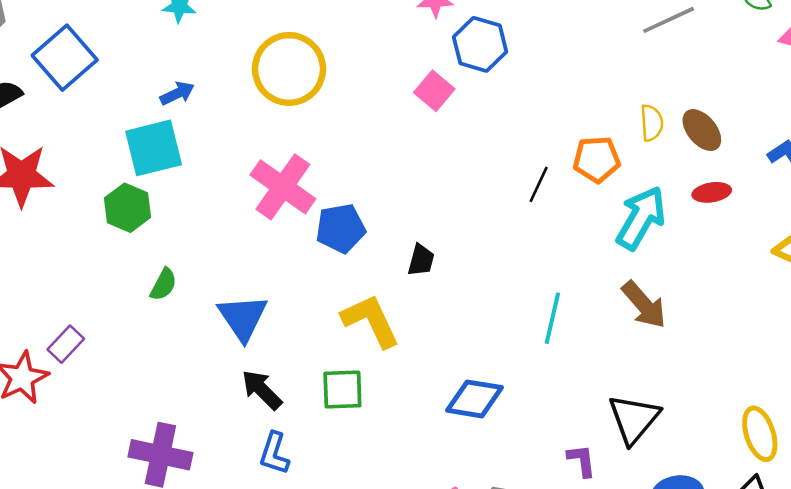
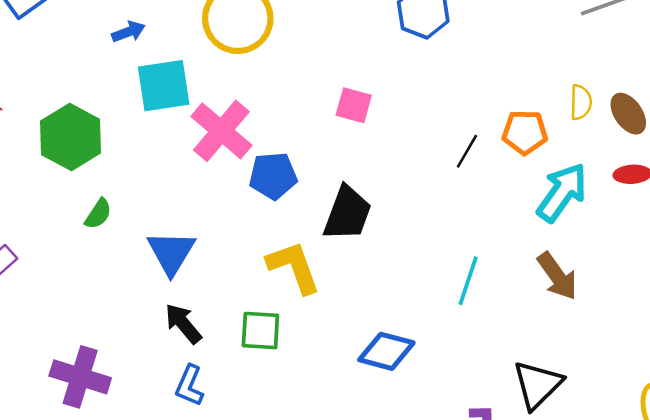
pink square: (434, 91) -> (354, 105), moved, turned -30
cyan square: (154, 148) -> (164, 86), moved
green hexagon: (128, 208) -> (71, 137), size x1.4
black trapezoid: (421, 260) -> (347, 213), size x1.8

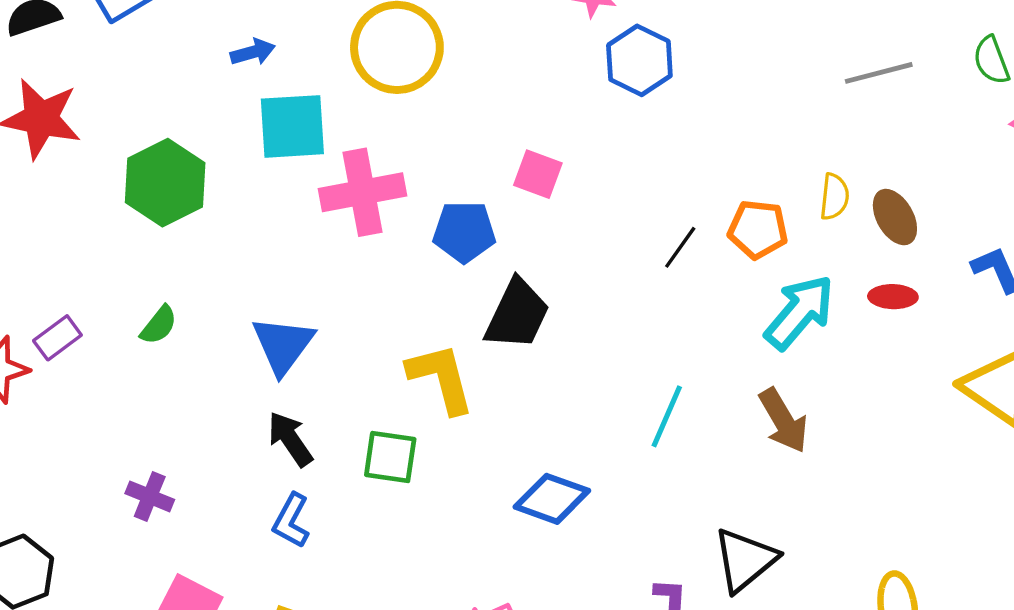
pink cross: (221, 131) -> (362, 192), turned 34
blue pentagon: (273, 176) -> (464, 232), moved
green semicircle: (98, 214) -> (159, 325), moved
purple cross: (80, 377) -> (150, 496), size x0.6

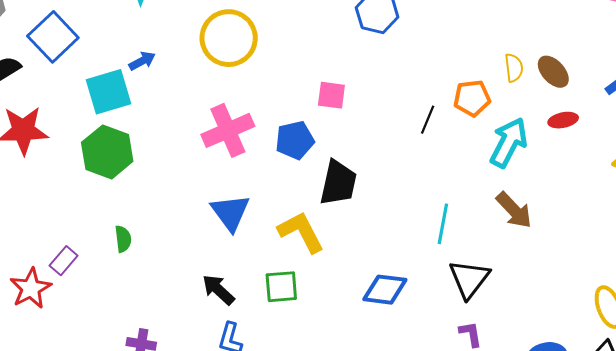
cyan square: (292, 126) -> (108, 92), moved
green semicircle: (159, 325) -> (123, 239), turned -32
blue triangle: (283, 345) -> (230, 212), moved
black triangle: (745, 560) -> (469, 279), moved

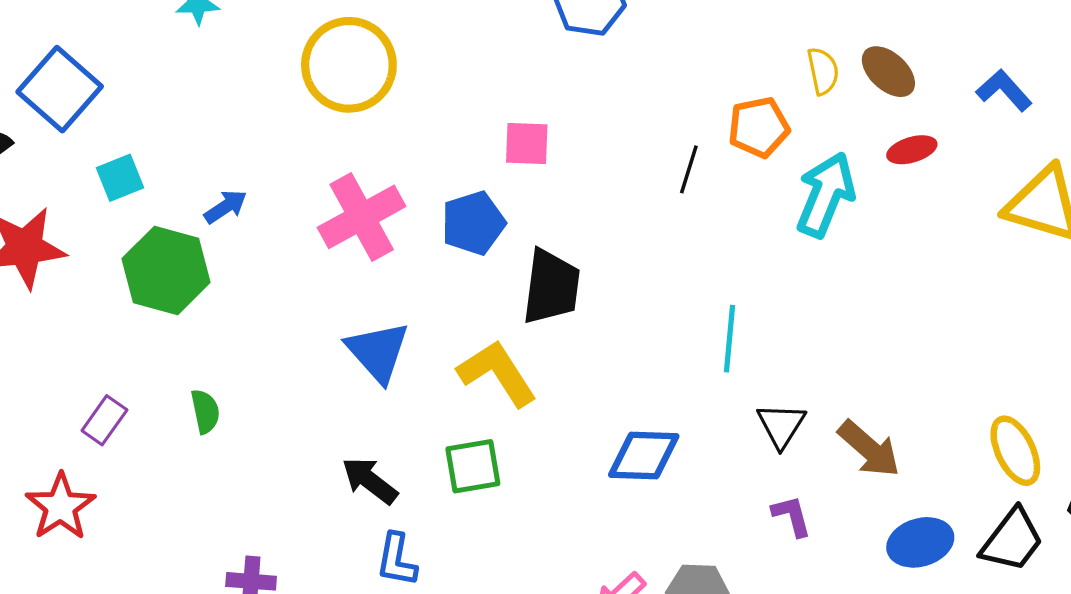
blue arrow: (142, 61) -> (226, 207), moved
cyan square: (108, 92) -> (120, 178), moved, size x0.6
brown arrow: (514, 210) -> (869, 449), moved
purple rectangle: (64, 261) -> (104, 420), moved
black triangle: (469, 279) -> (781, 425), size x0.7

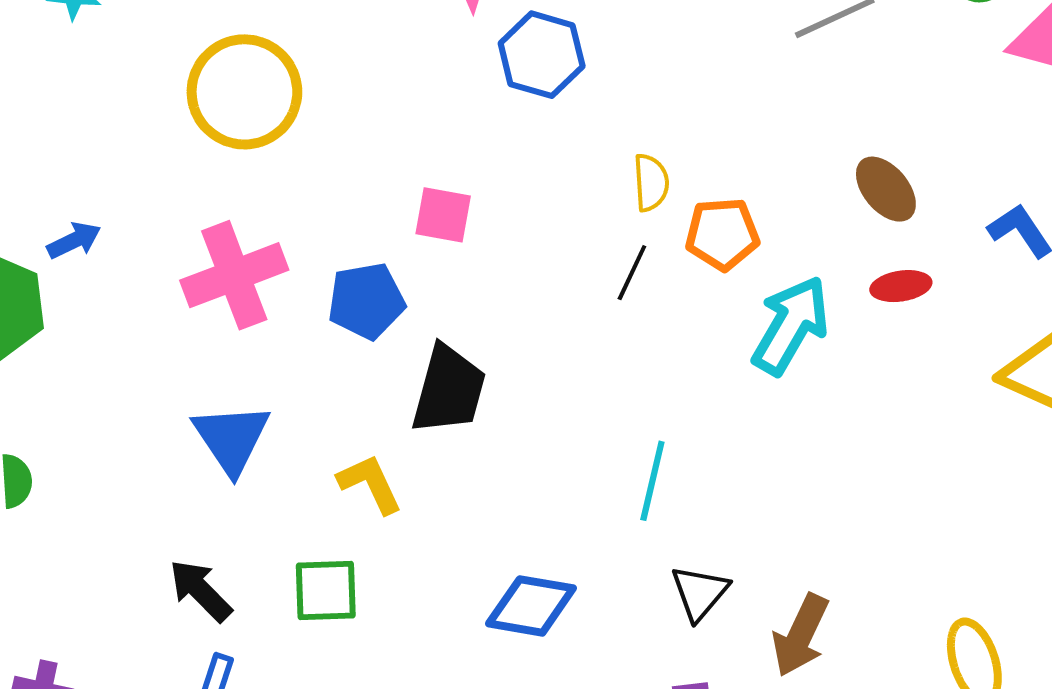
yellow semicircle: (823, 71) -> (651, 183), moved
yellow L-shape: (497, 373) -> (370, 484), size x0.7
brown arrow: (869, 449) -> (800, 635), turned 66

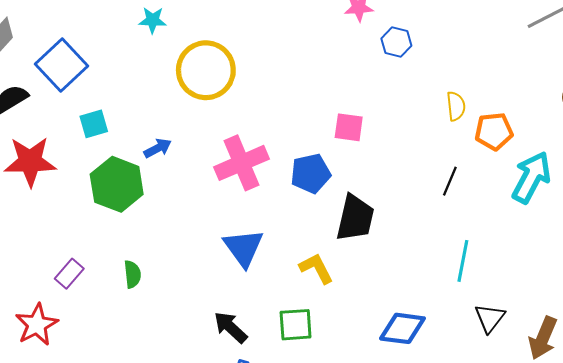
blue hexagon: (542, 55) -> (396, 42), size x0.7
yellow circle: (244, 92) -> (206, 70), moved
black line: (632, 273) -> (450, 181), moved

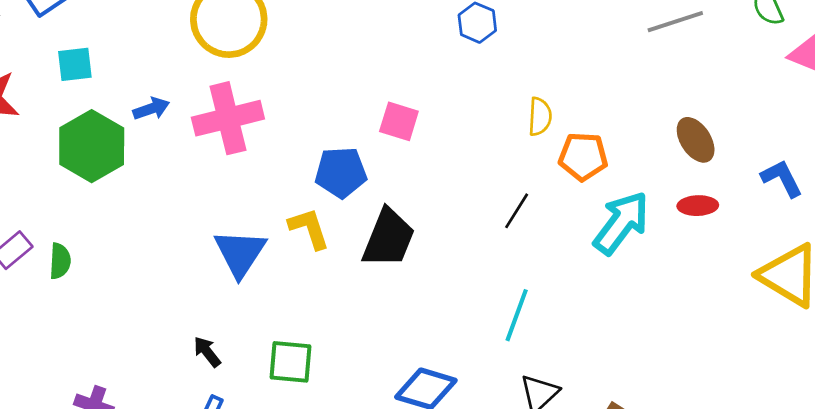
pink cross: (241, 163) -> (228, 118), moved
yellow L-shape: (316, 268) -> (309, 228), moved
green semicircle: (132, 274) -> (60, 261), moved
black arrow: (230, 327) -> (207, 352), size x0.7

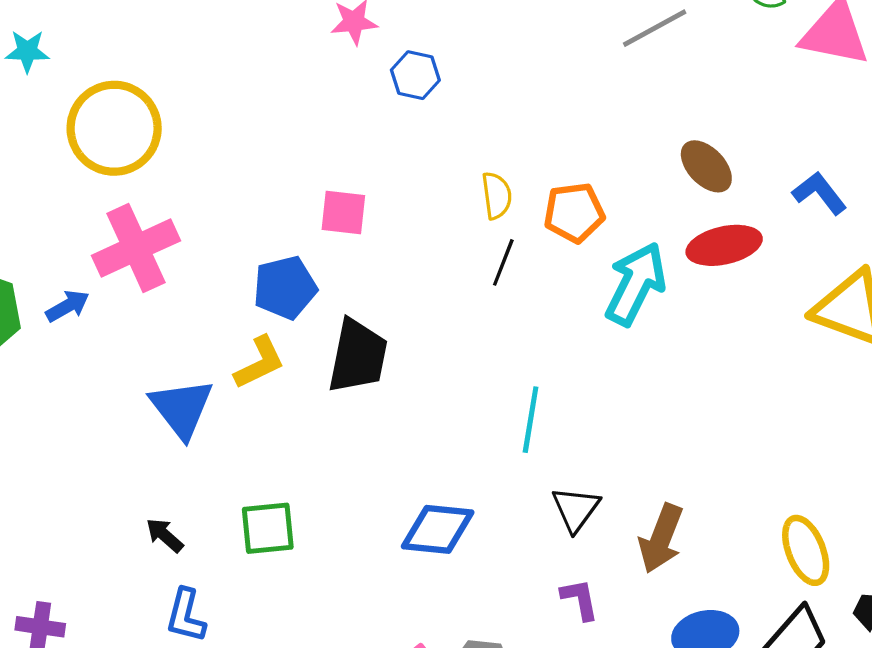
blue arrow: (151, 109) -> (68, 306), moved
yellow semicircle: (540, 117) -> (497, 196), moved
red ellipse: (698, 206) -> (724, 245), size x1.5
black line: (517, 211) -> (503, 262), moved
yellow L-shape: (309, 228) -> (259, 363), turned 93

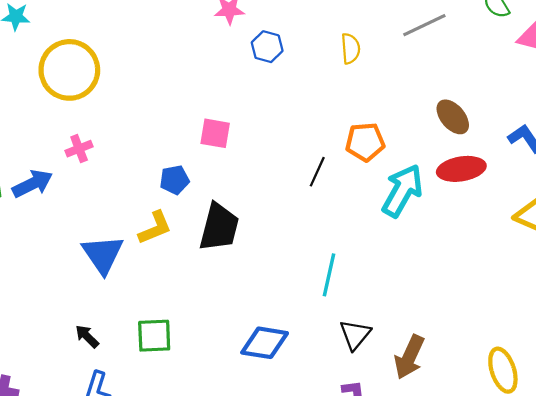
yellow semicircle: (497, 196) -> (351, 49), moved
pink cross: (136, 248) -> (79, 149), size x0.5
blue pentagon: (285, 288) -> (174, 180), size x0.7
blue arrow: (68, 306) -> (32, 184), size x1.4

